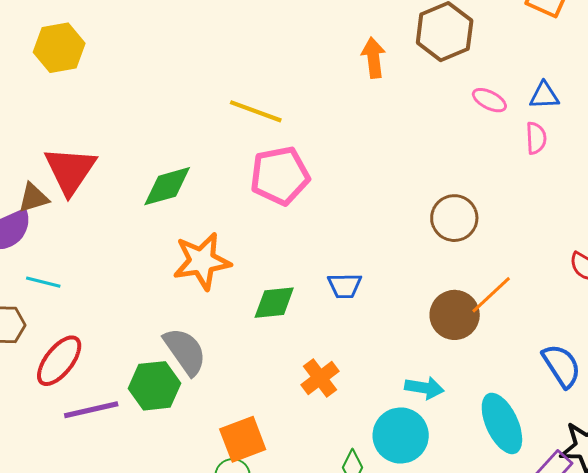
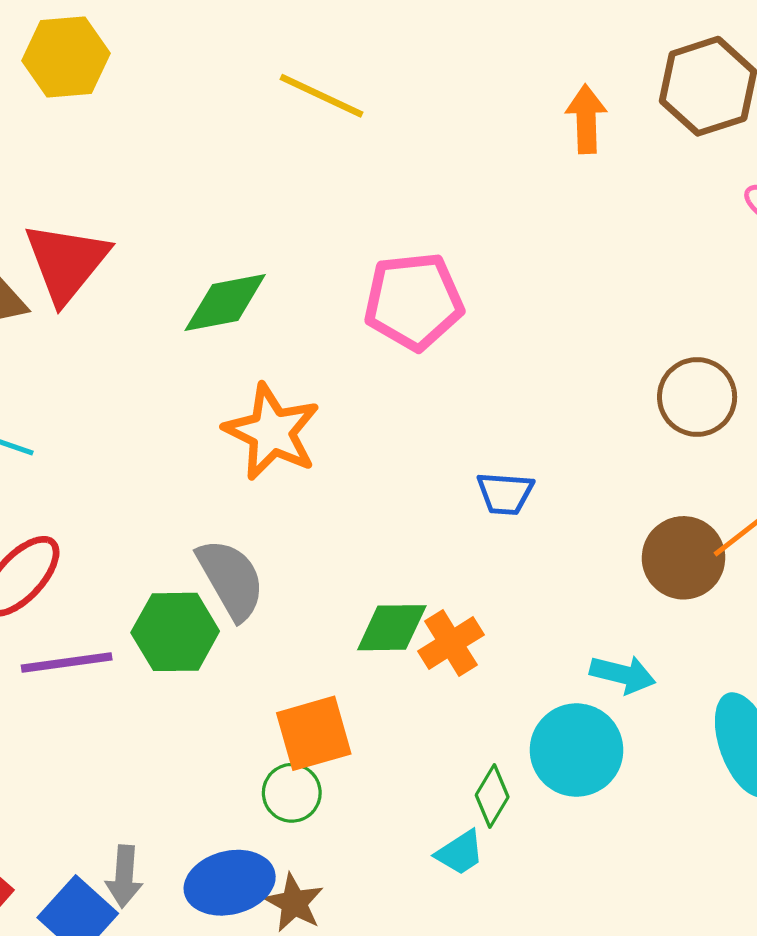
yellow line: (256, 111) -> (321, 96), moved
orange star: (202, 261) -> (272, 432), turned 30
green diamond: (274, 303) -> (392, 628), moved

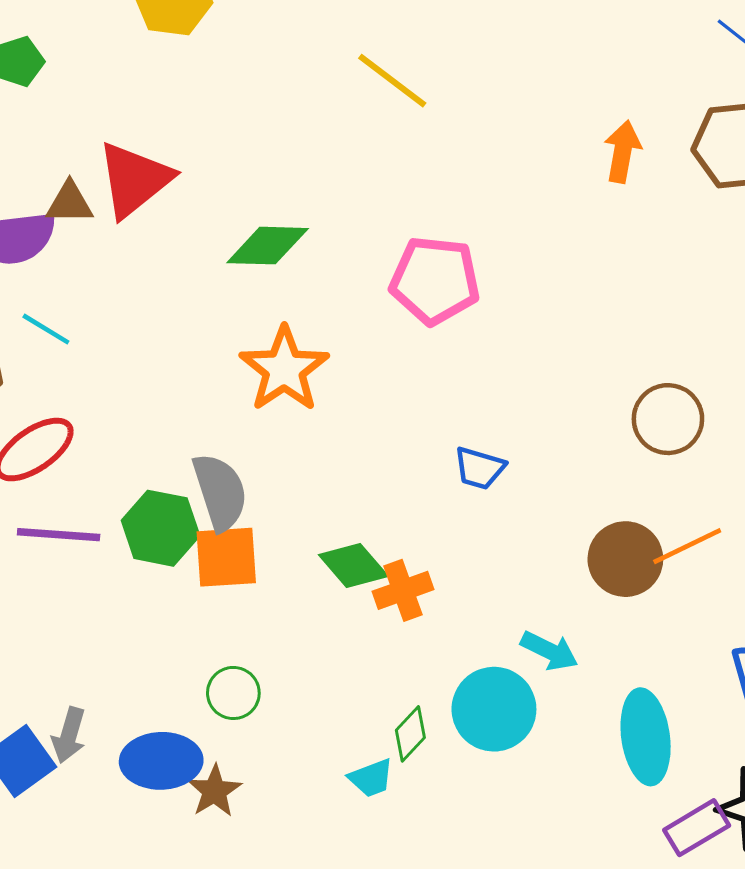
green diamond: (392, 628) -> (353, 566), turned 38
orange square: (314, 733) -> (226, 557), moved

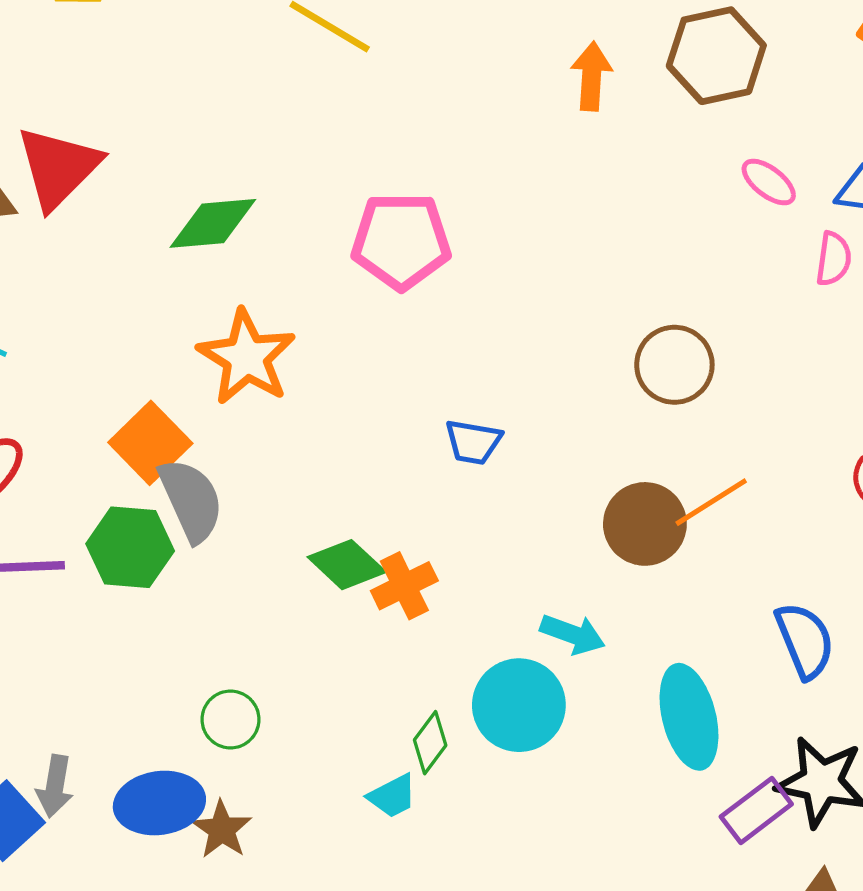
orange square: (226, 557) -> (150, 443), moved, turned -34

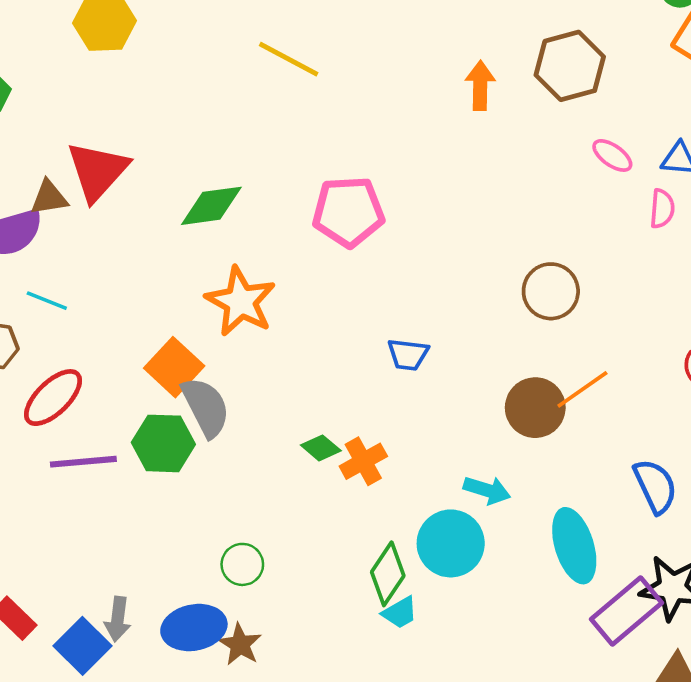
green diamond: (347, 565) -> (321, 448), size x0.7
green diamond: (430, 743) -> (388, 574), size x1.4
cyan trapezoid: (392, 796) -> (400, 613), moved
purple rectangle: (756, 810) -> (626, 611), size x1.4

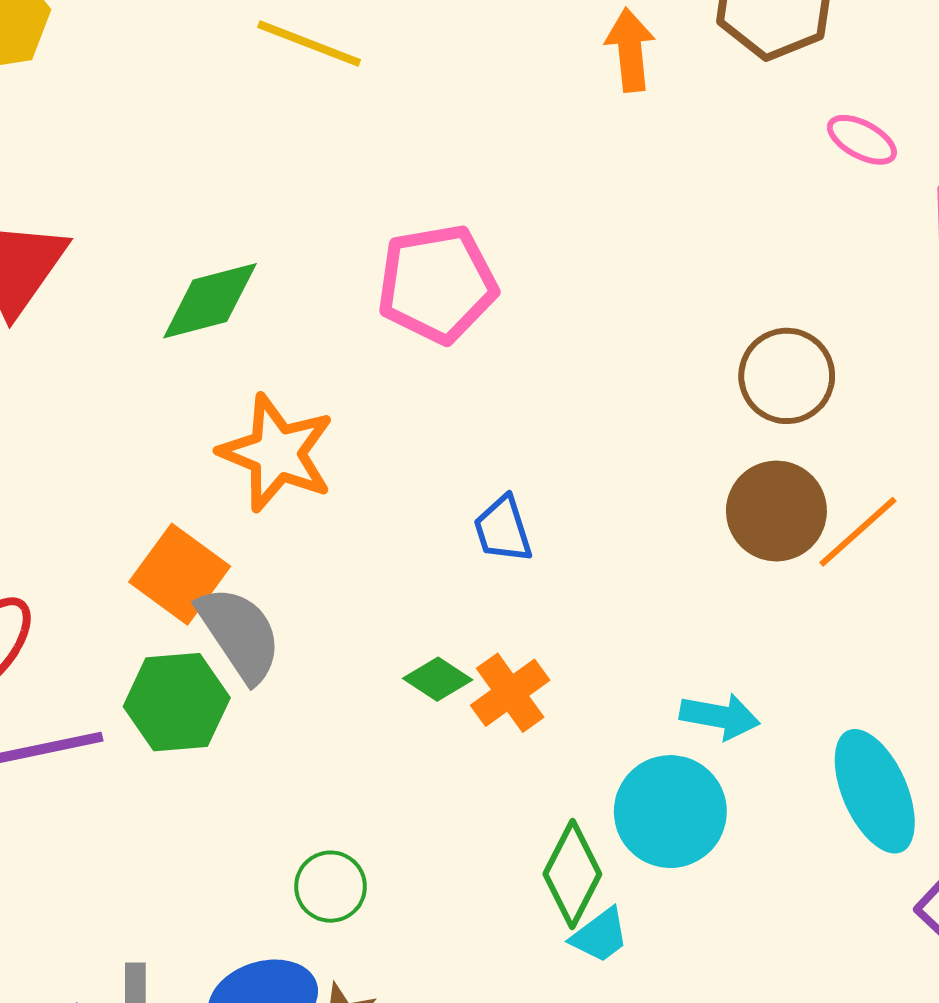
blue trapezoid: (408, 355) -> (503, 529), moved, turned 72
brown circle: (535, 408) -> (776, 511), moved

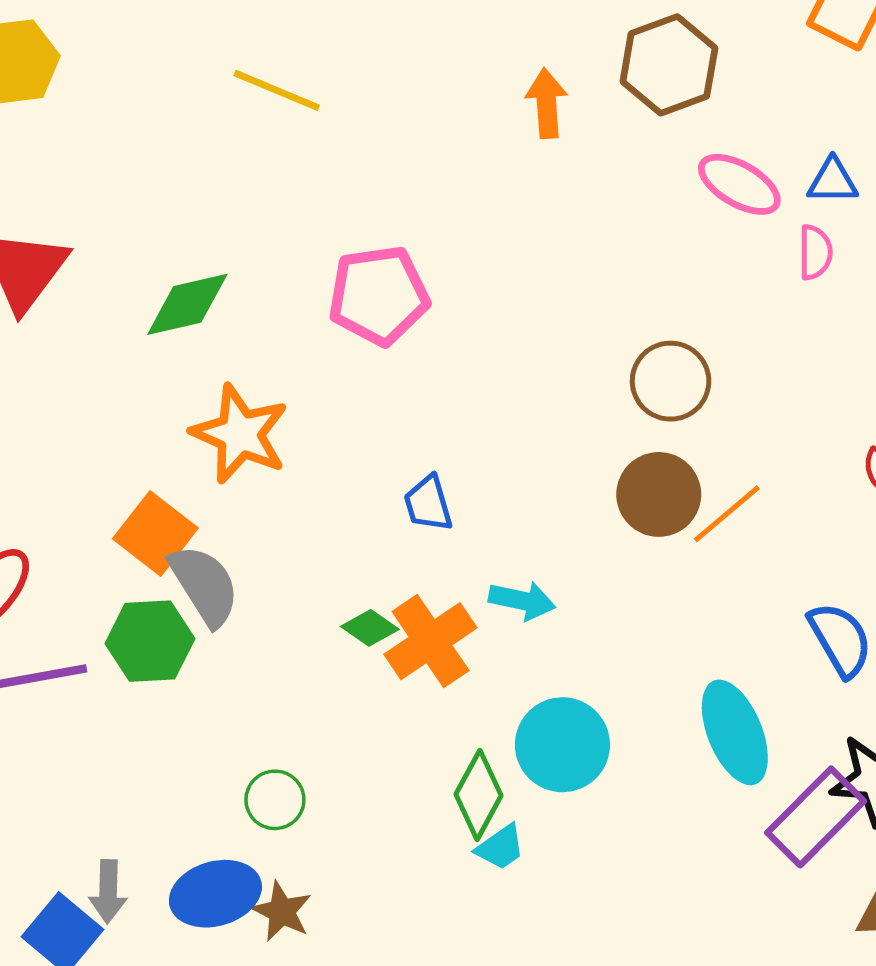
pink ellipse: (862, 140) -> (739, 184), size x1.4
orange cross: (510, 693) -> (431, 641), size x1.4
cyan arrow: (720, 716) -> (522, 600), moved

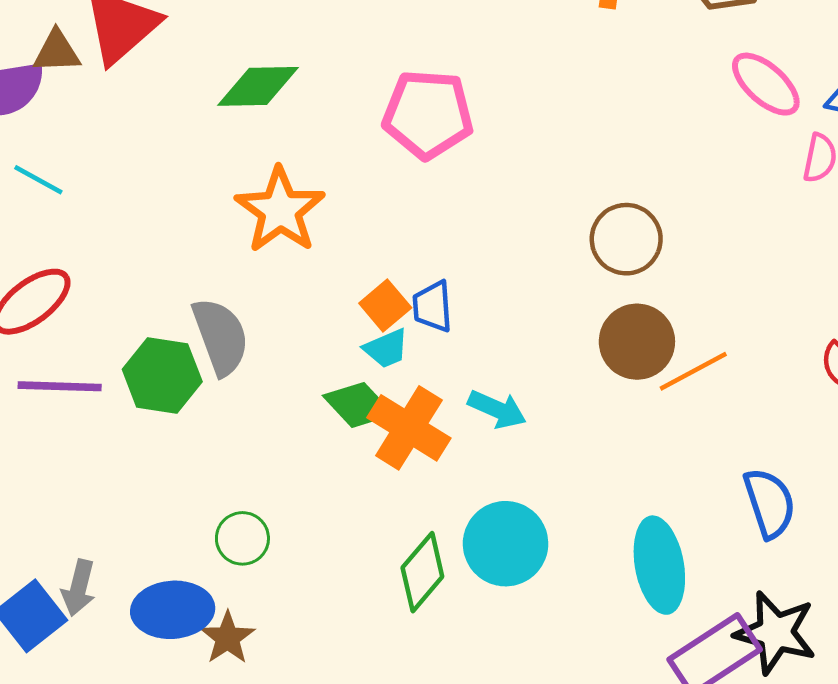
brown circle: (671, 381) -> (626, 239), moved
orange square: (155, 533) -> (385, 305), moved, size x0.7
green diamond: (370, 628) -> (358, 405), size x1.4
orange cross: (431, 641) -> (409, 428), turned -36
cyan trapezoid: (500, 847) -> (386, 349), moved

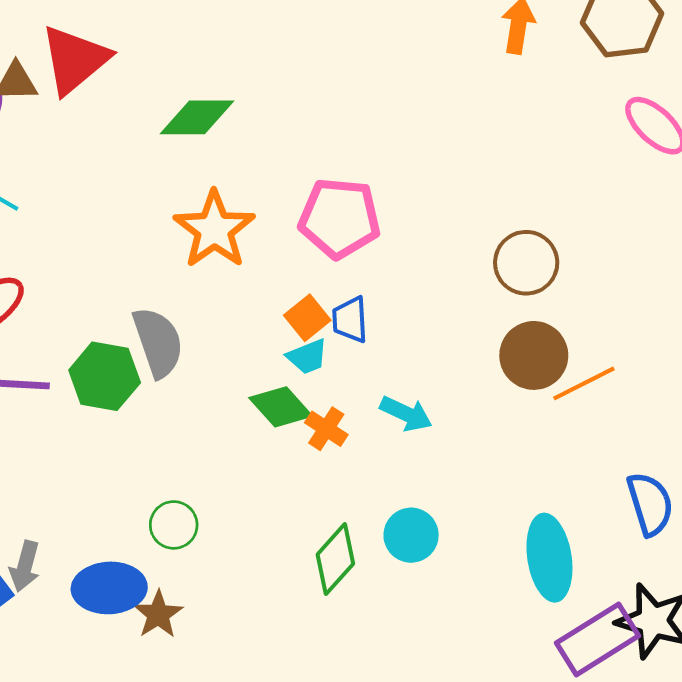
pink pentagon: (428, 114) -> (340, 218), moved
orange cross: (409, 428) -> (326, 429), size x0.6
cyan circle: (506, 544) -> (411, 535), size x0.7

